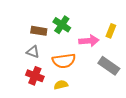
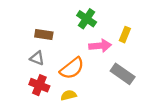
green cross: (62, 25) -> (87, 19), moved
orange semicircle: (64, 61) -> (72, 68), turned -30

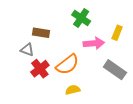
gray triangle: (37, 58) -> (27, 50), moved
red cross: (39, 85) -> (40, 69), moved, turned 30
yellow semicircle: (69, 95) -> (73, 90), moved

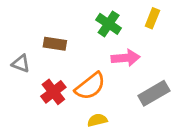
yellow rectangle: (117, 33) -> (152, 18), moved
gray triangle: (27, 50) -> (21, 64), moved
gray rectangle: (115, 70) -> (154, 93), turned -65

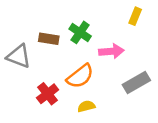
green cross: (109, 24) -> (80, 32), moved
gray triangle: (21, 64) -> (19, 56), size x1.5
red cross: (53, 92) -> (48, 94), moved

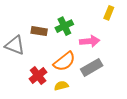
green cross: (80, 32) -> (64, 26), turned 30
gray rectangle: (136, 83) -> (92, 67), moved
yellow semicircle: (86, 106) -> (61, 86), moved

